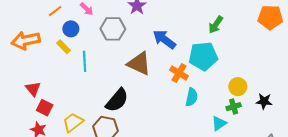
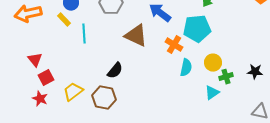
yellow circle: (238, 87) -> (213, 63), moved
black semicircle: (117, 100) -> (115, 71), size x0.7
red square: (45, 108) -> (46, 78), turned 35

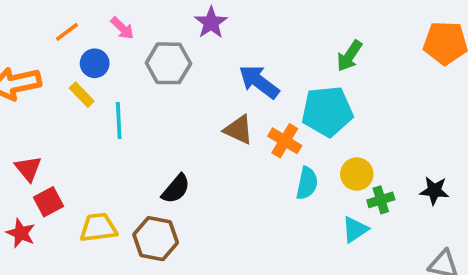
brown triangle: (136, 36) -> (239, 130), moved, size x0.7
yellow trapezoid: (73, 92) -> (98, 228), turned 30
red star: (40, 99) -> (21, 233), moved

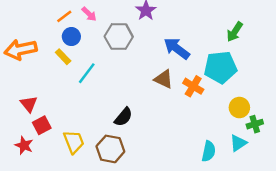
orange line: (67, 32) -> (64, 16), moved
cyan line: (119, 120) -> (87, 73), turned 40
cyan semicircle: (307, 183) -> (209, 151), moved
yellow trapezoid: (98, 228) -> (74, 142), turned 75

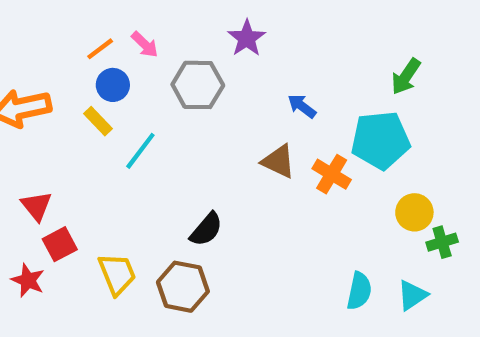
blue arrow: (177, 48) -> (302, 106), size x0.6
cyan triangle: (238, 143) -> (412, 295), moved

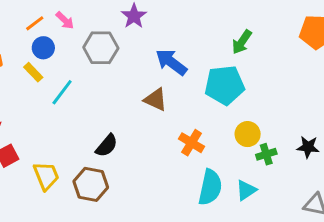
blue arrow: (302, 106) -> (171, 62), size x1.6
orange cross: (332, 174) -> (191, 143), moved
cyan semicircle: (359, 291) -> (210, 187), size x1.4

